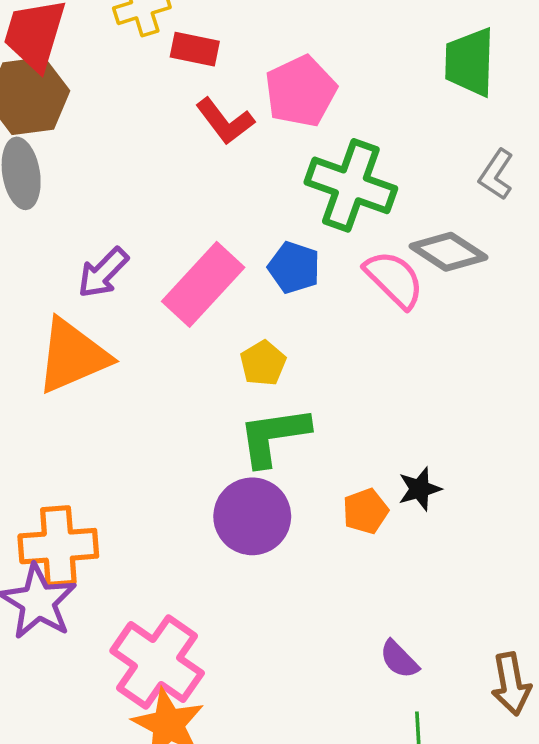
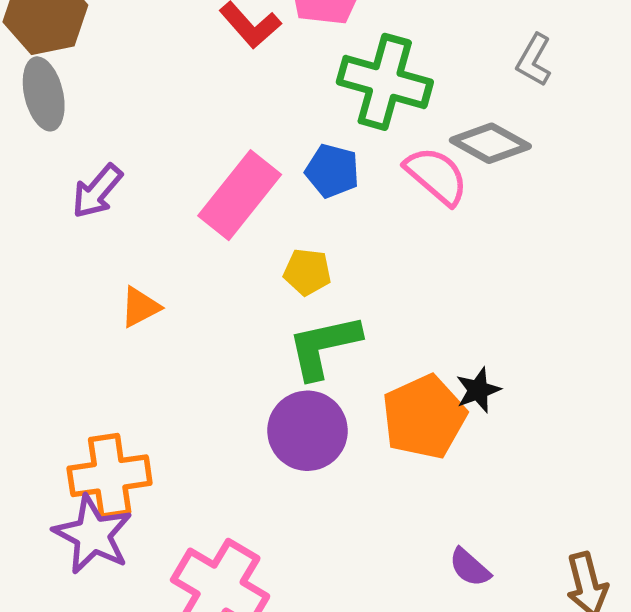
purple arrow: (103, 273) -> (97, 191), moved
orange triangle: (73, 356) -> (140, 307), moved, size x0.5
yellow pentagon: (263, 363) -> (307, 272), turned -30
orange pentagon: (366, 511) -> (424, 417), size x1.8

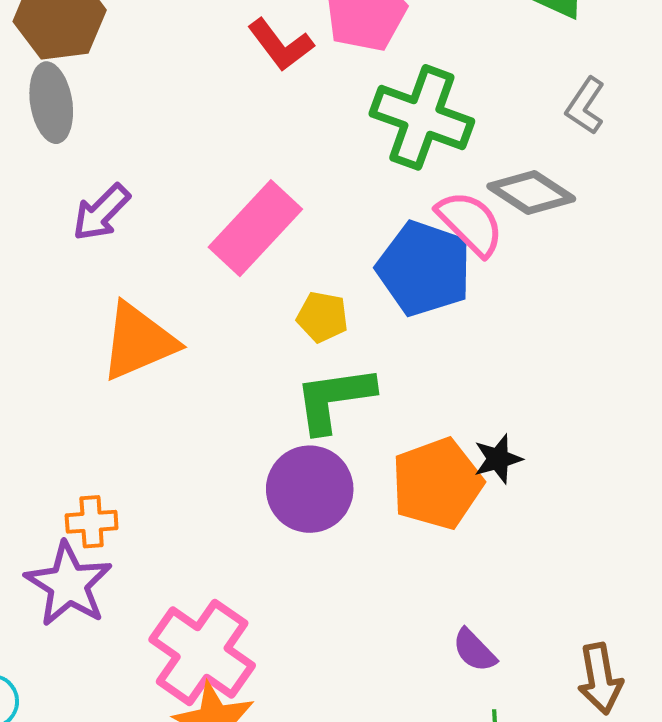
blue pentagon: (332, 171) -> (424, 268), moved, size x1.6
orange triangle: (140, 307) -> (138, 341), size x1.8
orange cross: (110, 476) -> (92, 522), size x0.6

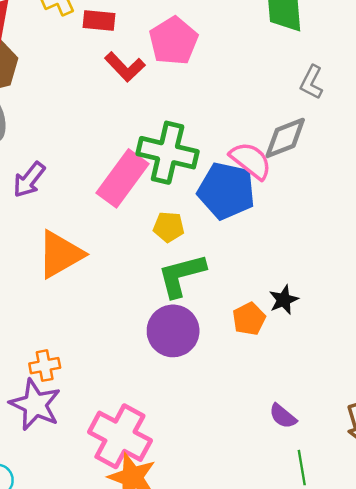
green cross: (422, 117) -> (168, 153), moved
gray diamond: (531, 192) -> (285, 138), turned -48
orange pentagon: (437, 484) -> (249, 319), size x0.6

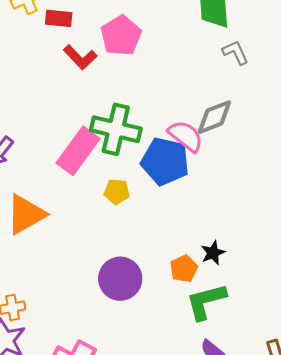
gray L-shape: (312, 82) -> (236, 52), moved, turned 128
green L-shape: (181, 275) -> (206, 301), moved

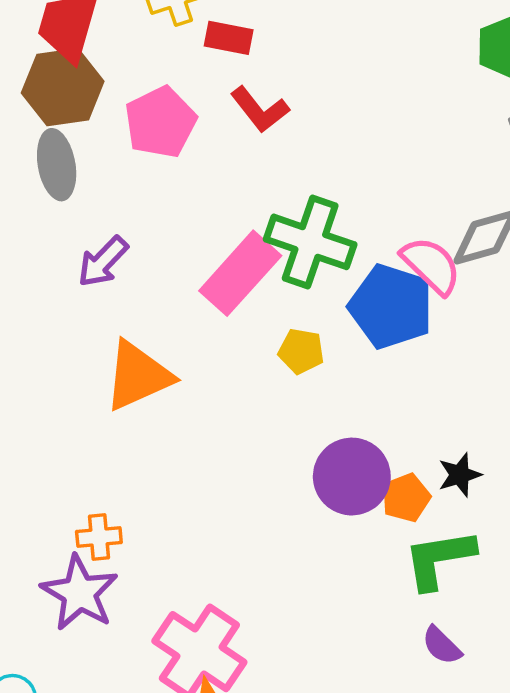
pink pentagon: (121, 36) -> (160, 122), moved
purple circle: (120, 279) -> (352, 477), moved

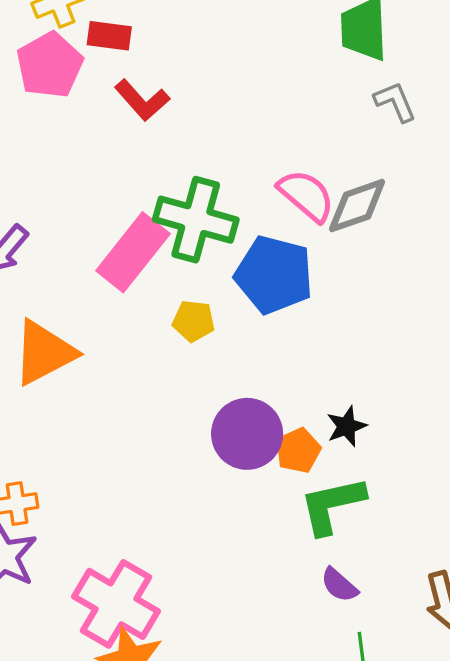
pink pentagon: (160, 122) -> (50, 65), moved
pink semicircle: (431, 265) -> (306, 196), moved

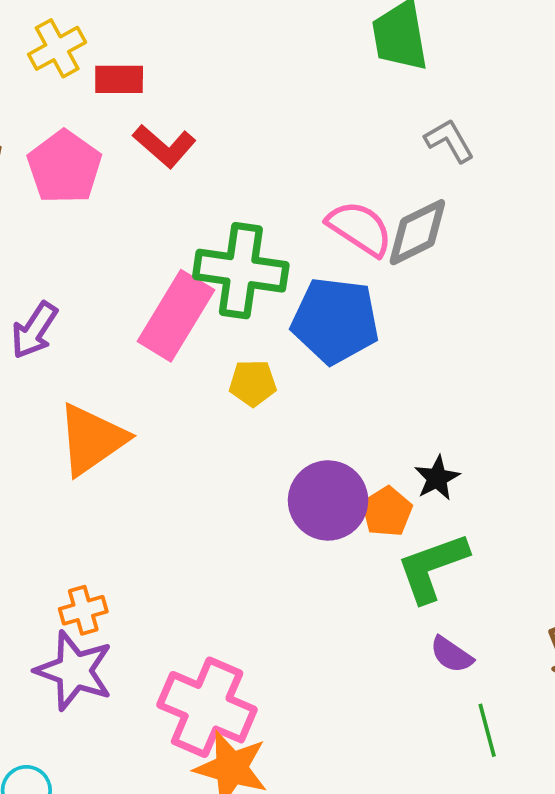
pink pentagon: (50, 65) -> (64, 167), moved
gray L-shape: (395, 102) -> (449, 141), moved

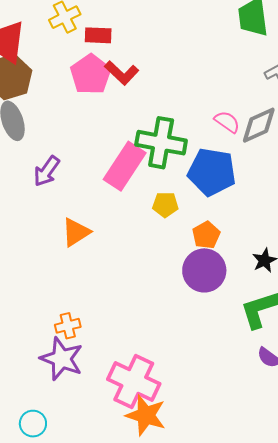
pink pentagon: (64, 167) -> (91, 74), moved
pink semicircle: (360, 228) -> (227, 122), size x0.7
orange triangle: (92, 439) -> (76, 232), size x0.7
orange pentagon: (387, 512) -> (206, 235), moved

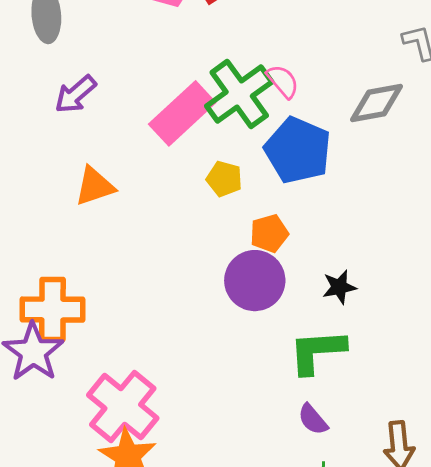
pink semicircle: (227, 122) -> (283, 81), moved
green cross: (161, 143) -> (239, 94), turned 30
orange cross: (68, 326) -> (52, 310), size x1.8

